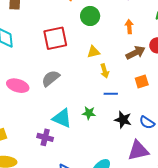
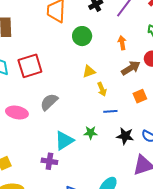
red square: (55, 38) -> (30, 66), moved
cyan triangle: (62, 118) -> (64, 141), turned -50

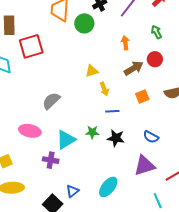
green circle: (82, 36) -> (84, 23), moved
red square: (30, 66) -> (31, 46), moved
pink ellipse: (17, 113) -> (30, 131), moved
black star: (125, 136) -> (116, 138), moved

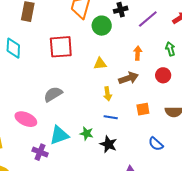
red square: (31, 46) -> (61, 47), moved
brown arrow: (134, 68) -> (129, 78), moved
yellow triangle: (92, 71) -> (100, 64), moved
blue semicircle: (151, 137) -> (156, 144), moved

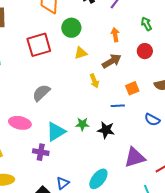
green circle: (102, 26) -> (71, 28), moved
blue line: (111, 117) -> (118, 106), moved

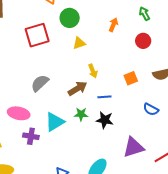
orange arrow: (115, 35) -> (113, 25), turned 32
brown arrow: (112, 61) -> (77, 88), moved
blue line: (118, 106) -> (104, 97), moved
purple cross: (41, 152) -> (31, 136), moved

